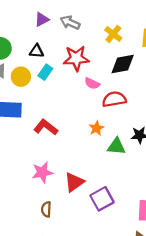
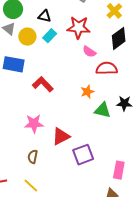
black diamond: (123, 64) -> (119, 38), turned -35

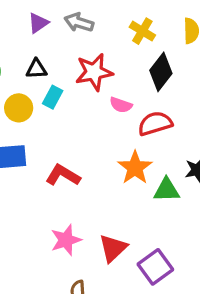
orange star: (87, 92) -> (135, 168), size x1.5

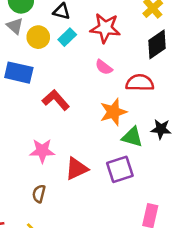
pink semicircle: (121, 105) -> (104, 67), moved
purple square: (155, 267) -> (120, 169), moved

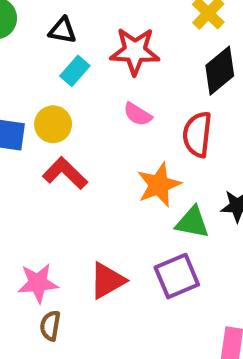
yellow circle: (38, 37) -> (53, 124), moved
red semicircle: (140, 83) -> (197, 134), turned -80
pink star: (42, 151) -> (38, 283), moved

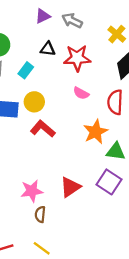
black triangle: (62, 30) -> (48, 49), moved
cyan rectangle: (75, 71) -> (26, 70), moved
purple square: (177, 276) -> (109, 182), turned -30

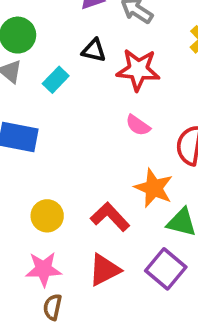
yellow circle: (34, 102) -> (47, 216), moved
red L-shape: (43, 129) -> (110, 217), moved
orange star: (96, 132) -> (154, 188), turned -30

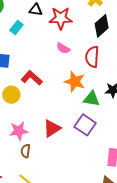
yellow circle: (47, 216) -> (11, 95), moved
red L-shape: (110, 217) -> (32, 78), moved

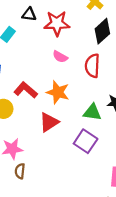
orange star: (75, 82) -> (58, 92), moved
red triangle: (52, 128) -> (49, 122), moved

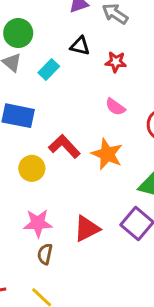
red star: (57, 23) -> (116, 62), size x0.6
red triangle: (49, 122) -> (87, 229), moved

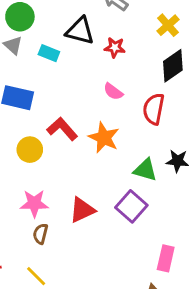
black triangle: (80, 46) -> (80, 31), size x1.5
cyan rectangle: (49, 69) -> (49, 53), turned 66

